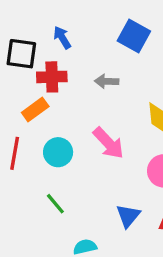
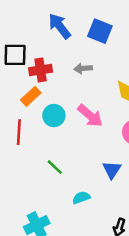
blue arrow: (62, 37) -> (60, 26), moved, size x1.5
cyan circle: (58, 152) -> (54, 116), moved

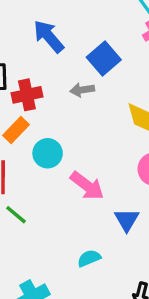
blue square: (100, 31) -> (104, 58), moved, turned 30
pink arrow: (90, 116) -> (87, 186), moved
green line: (55, 167) -> (16, 215), moved

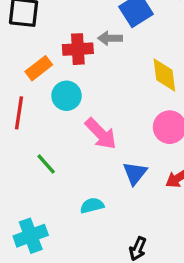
red cross: (27, 95) -> (78, 49), moved
green line: (16, 215) -> (46, 164), moved

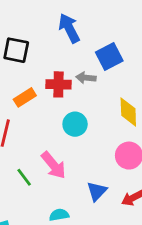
cyan circle: (67, 96) -> (75, 124), moved
pink arrow: (101, 134) -> (54, 165), moved

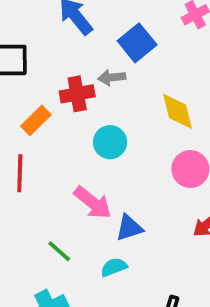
green line: (24, 177) -> (59, 251), moved
blue triangle: (97, 191) -> (129, 228), moved, turned 40

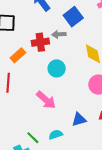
blue triangle: (129, 228) -> (79, 119), moved
green line: (59, 251) -> (33, 138), moved

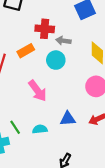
gray arrow: (59, 34) -> (63, 41), moved
orange rectangle: (18, 55) -> (26, 51), moved

